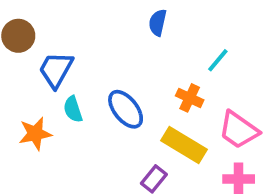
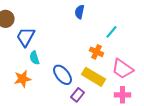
blue ellipse: (126, 109) -> (62, 75), moved
orange star: (35, 134) -> (22, 79), moved

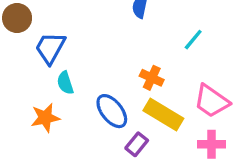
orange cross: (96, 52) -> (152, 78), moved

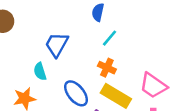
cyan line: (193, 40) -> (109, 38), moved
blue trapezoid: (50, 48) -> (57, 44), moved

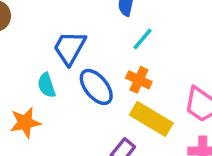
blue ellipse: (76, 93) -> (96, 87), moved

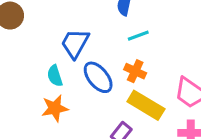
cyan line: (142, 39) -> (138, 36), turned 30
orange star: (25, 122) -> (55, 108), moved

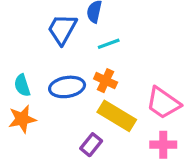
blue trapezoid: (75, 43) -> (62, 29), moved
blue ellipse: (98, 77) -> (67, 87), turned -60

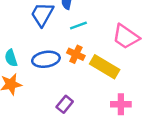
pink trapezoid: (163, 103) -> (126, 37), moved
yellow rectangle: (117, 116) -> (105, 67), moved

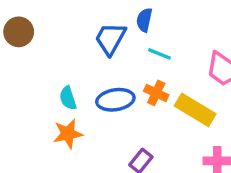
cyan line: (78, 26) -> (160, 54), turned 42

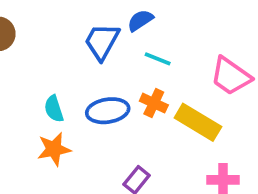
blue semicircle: (144, 20) -> (140, 20), turned 45

